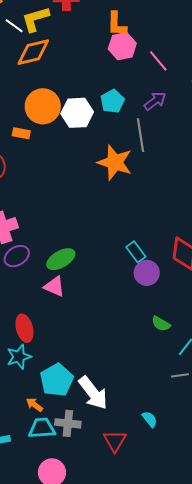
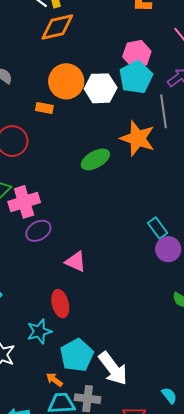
pink hexagon: (122, 46) -> (137, 54), moved
cyan pentagon: (112, 101) -> (136, 77), size x1.4
green ellipse: (61, 259) -> (95, 159), moved
red ellipse: (24, 328) -> (60, 304), moved

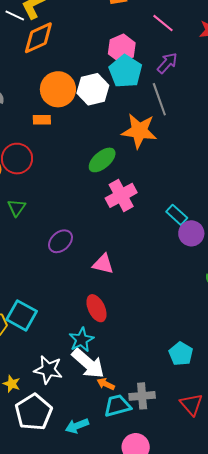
pink cross: (24, 202) -> (121, 195), moved
cyan pentagon: (77, 355) -> (181, 354), moved, size x0.7
white arrow: (113, 369) -> (88, 363), moved

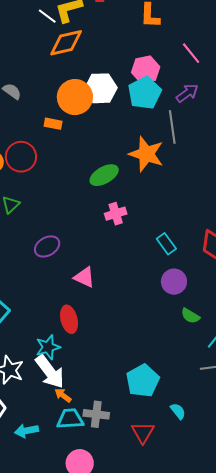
white hexagon: (93, 89) -> (101, 88), moved
pink cross: (121, 195) -> (116, 214), size x0.7
purple circle: (191, 233) -> (174, 282), moved
cyan pentagon: (181, 354) -> (143, 381), size x1.4

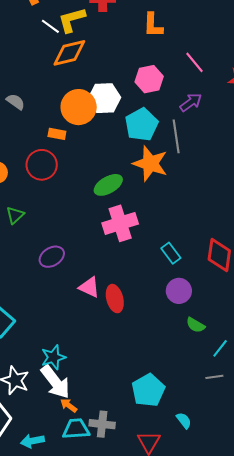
cyan pentagon: (145, 93) -> (142, 125), moved
red circle: (21, 157) -> (42, 165), moved
pink cross: (116, 214) -> (120, 223), size x1.6
red ellipse: (69, 319) -> (115, 299), moved

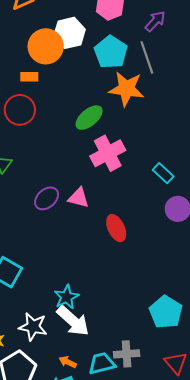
pink triangle: (89, 287) -> (79, 198), moved
orange arrow: (69, 405) -> (68, 362), moved

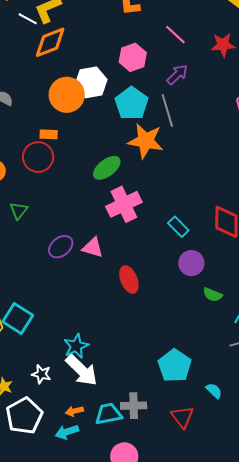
orange rectangle: (29, 77) -> (49, 134), moved
white star: (33, 327) -> (41, 374), size x0.7
orange arrow: (68, 362) -> (74, 411), turned -42

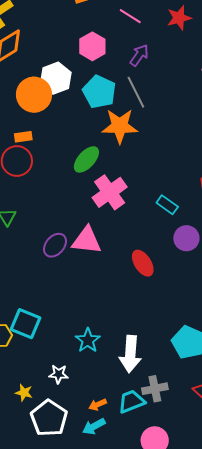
pink triangle: (93, 247) -> (87, 240), size x1.4
red ellipse: (129, 279) -> (143, 263), moved
white arrow: (81, 370) -> (130, 354), moved, turned 60

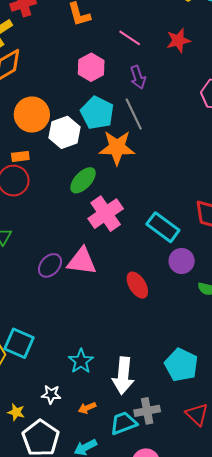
purple arrow: (139, 55) -> (138, 77), turned 125
white hexagon: (56, 78) -> (65, 132), moved
cyan rectangle: (167, 205) -> (163, 227), size x1.5
orange arrow: (98, 405) -> (87, 408), moved

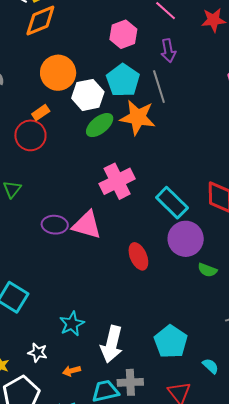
orange rectangle: (20, 156) -> (41, 113), turned -36
green ellipse: (83, 180) -> (100, 125), moved
purple circle: (182, 261) -> (186, 239), size x1.4
purple ellipse: (50, 265) -> (55, 225), turned 45

